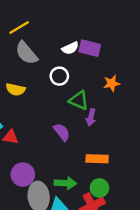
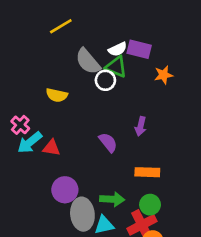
gray semicircle: (26, 53) -> (88, 61), moved
orange star: (112, 83) -> (164, 75), moved
green triangle: (79, 100) -> (116, 67), moved

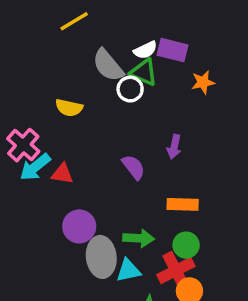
pink cross: (20, 125) -> (23, 145), size x1.4

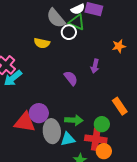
orange star: (203, 82) -> (119, 46), moved
yellow semicircle: (69, 108) -> (42, 43), moved
red triangle: (62, 174) -> (25, 122), moved, size x1.6
orange rectangle: (183, 204) -> (120, 106), moved, turned 54
red cross: (176, 271) -> (96, 139), turned 35

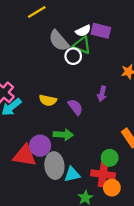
yellow semicircle: (42, 43) -> (48, 100), moved
green arrow: (74, 120) -> (63, 135), moved

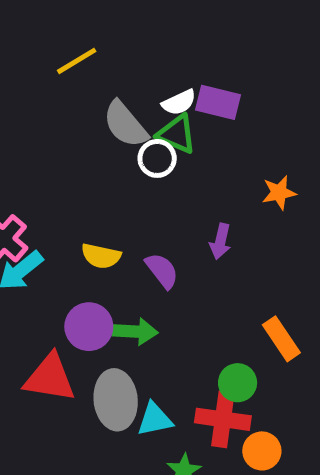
purple circle: (40, 146) -> (89, 327), moved
orange circle: (112, 188) -> (262, 451), moved

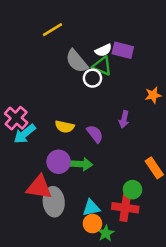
gray ellipse: (116, 400) -> (54, 202), moved
orange circle: (262, 451) -> (92, 224), moved

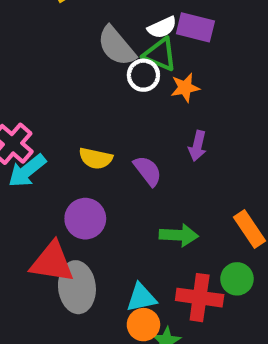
orange star: (153, 95) -> (185, 88), moved
green arrow: (82, 164) -> (179, 235), moved
green circle: (132, 190) -> (237, 279), moved

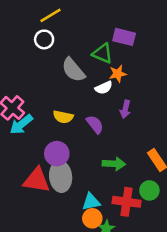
white semicircle: (162, 27) -> (104, 88), moved
gray semicircle: (116, 46) -> (73, 70), moved
white circle: (143, 75) -> (44, 39), moved
gray ellipse: (77, 287) -> (61, 176), moved

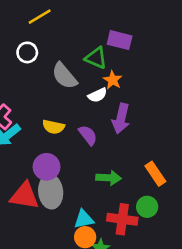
white circle: (44, 39) -> (27, 52), moved
orange star: (118, 74) -> (113, 80), turned -30
purple arrow: (125, 109) -> (121, 119), size x1.5

